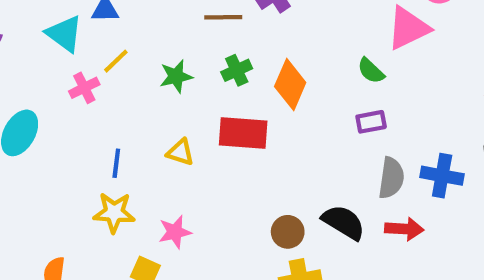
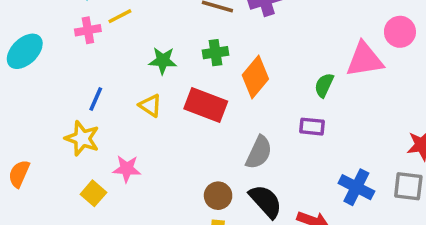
green semicircle: (371, 71) -> (324, 85), turned 55
green star: (176, 76) -> (163, 61), moved
gray semicircle: (391, 178) -> (259, 152), moved

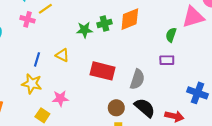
pink cross: (88, 30) -> (27, 19), turned 32
green star: (163, 61) -> (84, 30), moved
orange diamond: (255, 77) -> (130, 19), moved, turned 35
red rectangle: (206, 105) -> (102, 71), moved
yellow triangle: (150, 106) -> (62, 55), moved

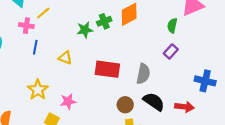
blue line: (37, 59) -> (35, 47), moved
purple rectangle: (167, 60) -> (171, 51), turned -40
yellow star: (32, 84) -> (38, 90), turned 30

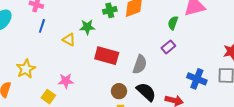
green star: (85, 30) -> (87, 27), moved
yellow star: (38, 90) -> (26, 69), moved

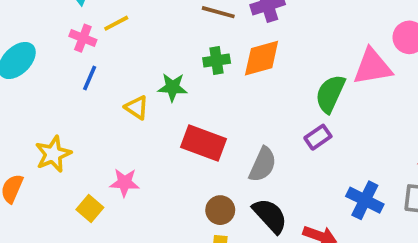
green semicircle: (173, 23) -> (330, 94), size x1.5

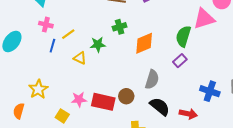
yellow line: (116, 23) -> (68, 34), moved
orange diamond: (262, 58) -> (144, 43), moved
red rectangle: (204, 143) -> (103, 102), moved
brown circle: (220, 210) -> (126, 96), moved

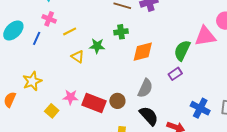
blue line: (52, 46) -> (37, 38), moved

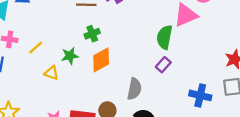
orange diamond: (143, 52) -> (101, 60), moved

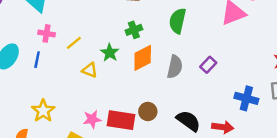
green semicircle: (164, 37) -> (178, 21), moved
green star: (70, 56) -> (110, 53), turned -30
gray semicircle: (134, 89) -> (175, 67), moved

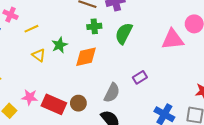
green cross: (134, 30) -> (94, 26), moved
gray semicircle: (175, 67) -> (112, 93), moved

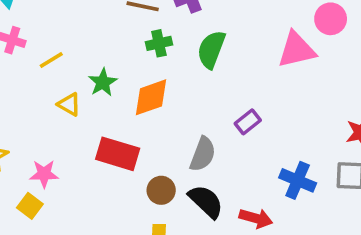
pink star: (30, 97) -> (44, 174), moved
brown circle: (78, 103) -> (161, 190), moved
red rectangle: (54, 104) -> (118, 154), moved

